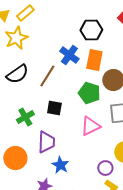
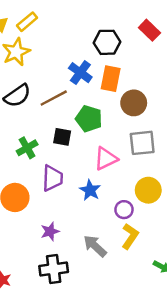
brown line: (47, 76) -> (54, 98), turned 30
green pentagon: (89, 93) -> (89, 119), moved
blue star: (60, 165) -> (90, 190), moved

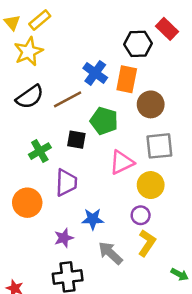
black hexagon: (107, 42) -> (138, 44), moved
blue star: (90, 190) -> (93, 219), moved, turned -30
yellow circle: (148, 190) -> (151, 185), moved

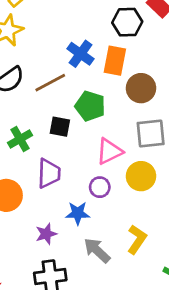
purple circle: (141, 215) -> (100, 187), moved

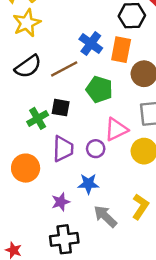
black square: (60, 127) -> (61, 108), moved
purple circle: (100, 187) -> (96, 149), moved

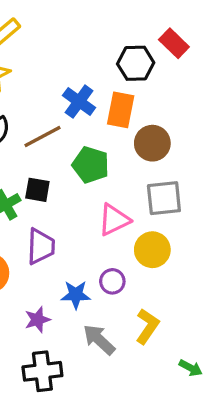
purple circle: (96, 149) -> (112, 281), moved

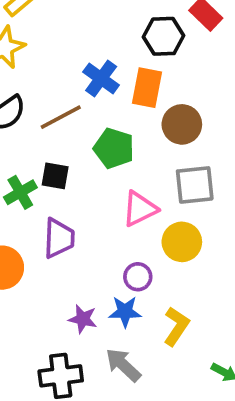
blue star: (76, 295) -> (125, 312), moved
purple star: (37, 320) -> (83, 319), moved, turned 30
gray arrow: (99, 340) -> (123, 365), moved

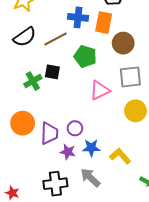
blue cross: (101, 79) -> (78, 17), turned -30
purple trapezoid: (59, 238) -> (49, 133), moved
yellow circle: (182, 242) -> (135, 111), moved
purple circle: (138, 277) -> (75, 128), moved
yellow L-shape: (176, 326) -> (120, 156), turned -75

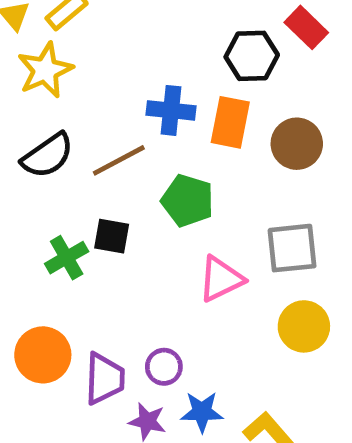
brown circle: (123, 43) -> (297, 144), moved

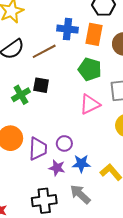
green pentagon: (188, 201) -> (90, 69), moved

